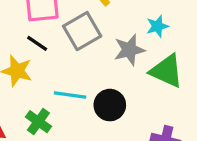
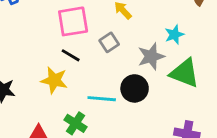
gray square: (82, 31) -> (109, 42), size x0.6
black circle: (110, 105) -> (135, 88), moved

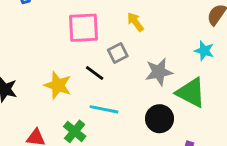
cyan star: (174, 35) -> (204, 51), moved, turned 30
black line: (71, 55) -> (95, 73), moved
black circle: (135, 88) -> (160, 119), moved

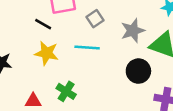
black line: (95, 73) -> (43, 24), moved
cyan line: (104, 109) -> (87, 48), moved

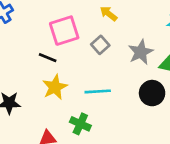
cyan line: (87, 48) -> (98, 91), moved
yellow star: (47, 53) -> (55, 87), turned -30

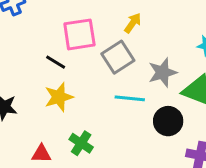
yellow arrow: (108, 14) -> (133, 23), turned 78
gray square: (100, 45) -> (118, 57), size x1.5
cyan line: (98, 91) -> (130, 98), moved

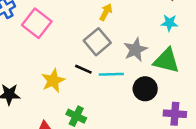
pink square: (79, 34) -> (37, 23), moved, turned -36
black line: (56, 62) -> (83, 69), moved

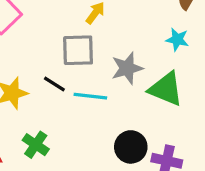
gray square: (97, 42) -> (78, 50), turned 30
black circle: (145, 89) -> (131, 147), moved

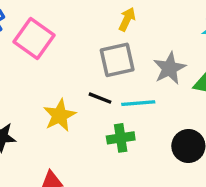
green cross: (36, 145) -> (121, 138), moved, turned -32

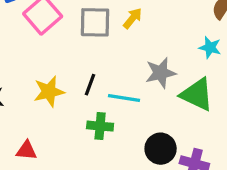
gray square: (117, 60) -> (95, 22), moved
black line: (100, 98) -> (90, 85), turned 75

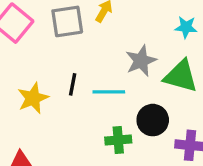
green cross: (100, 126) -> (118, 140), moved
black circle: (161, 149) -> (153, 120), moved

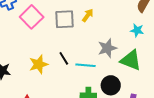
black line: (73, 84) -> (64, 58), turned -48

